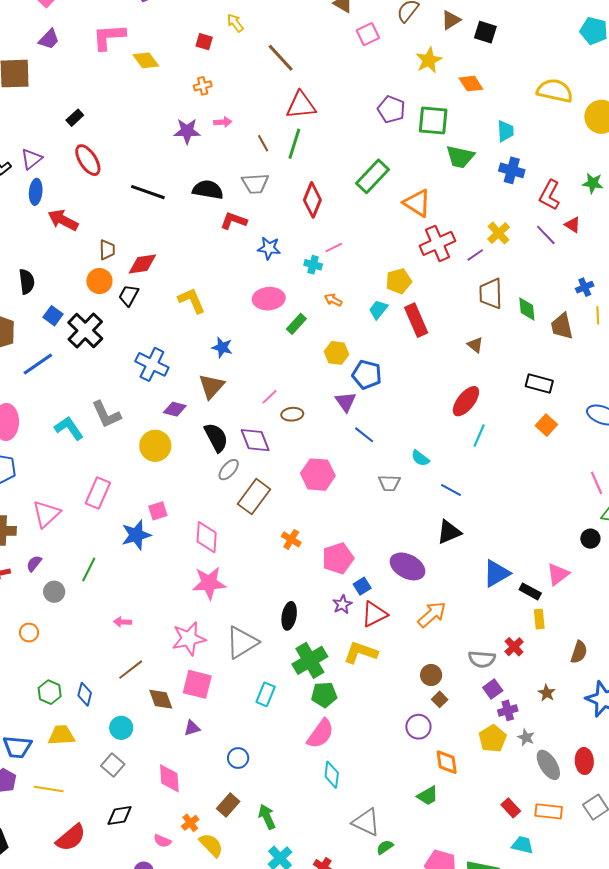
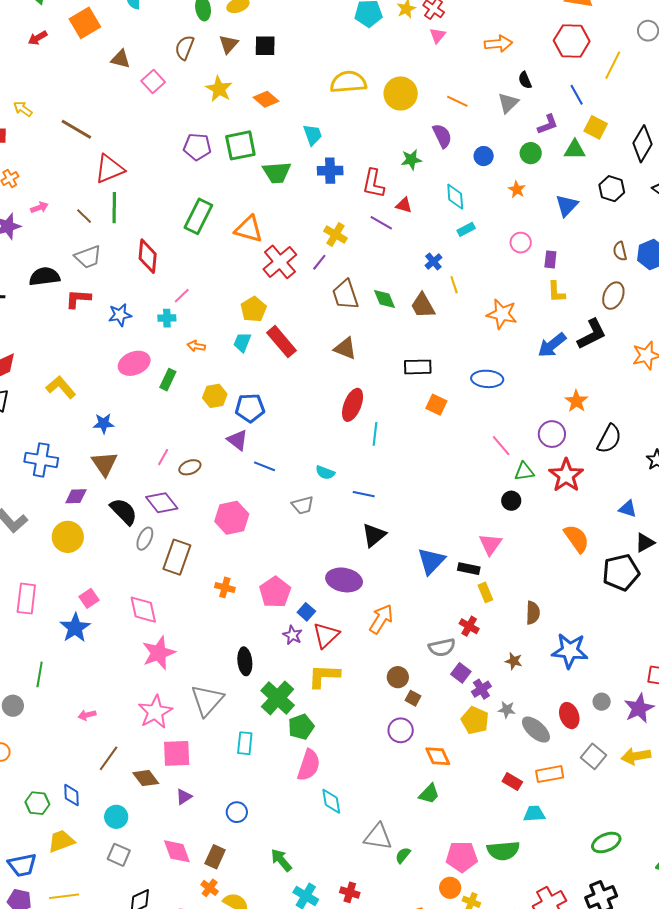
brown triangle: (475, 345) -> (345, 348), size x1.4
brown rectangle: (228, 805) -> (215, 857), moved

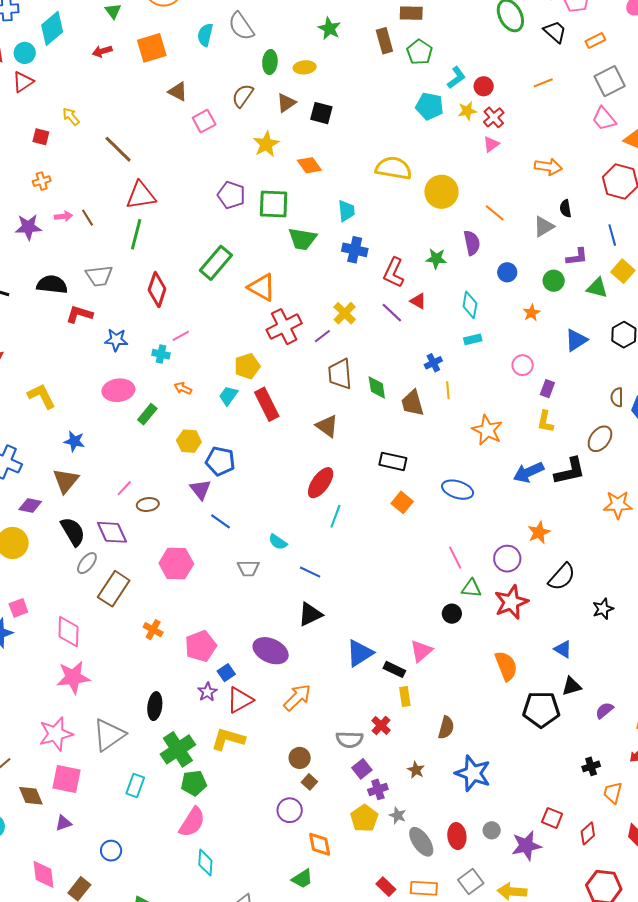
brown line: (84, 216) -> (88, 218), moved

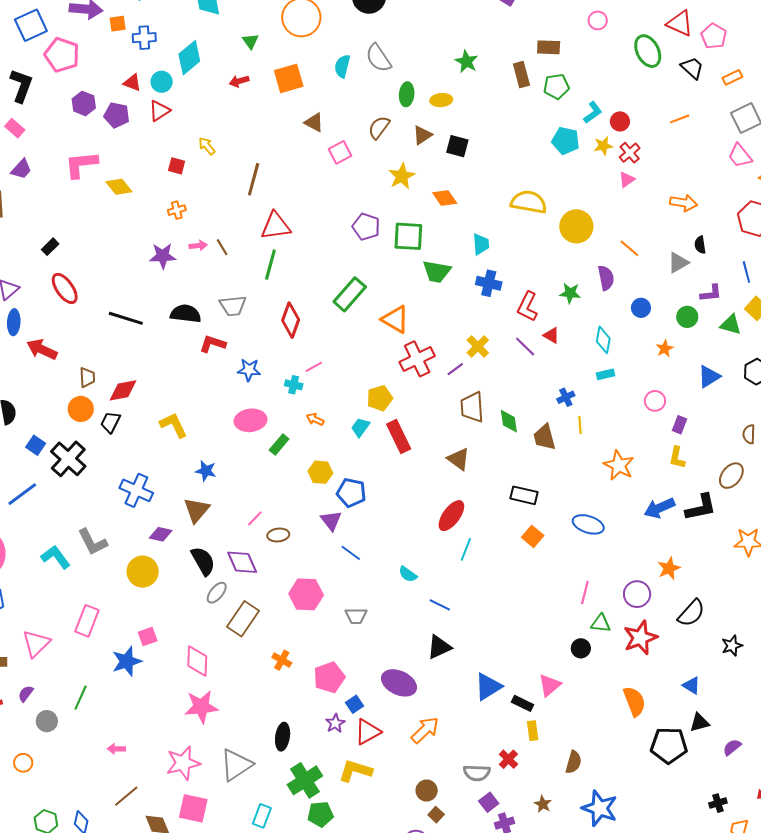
green pentagon: (420, 52) -> (556, 86), turned 30
brown line: (118, 149) -> (254, 179), turned 60
pink line: (455, 558) -> (585, 592), turned 40
gray trapezoid: (248, 568) -> (356, 616), moved

